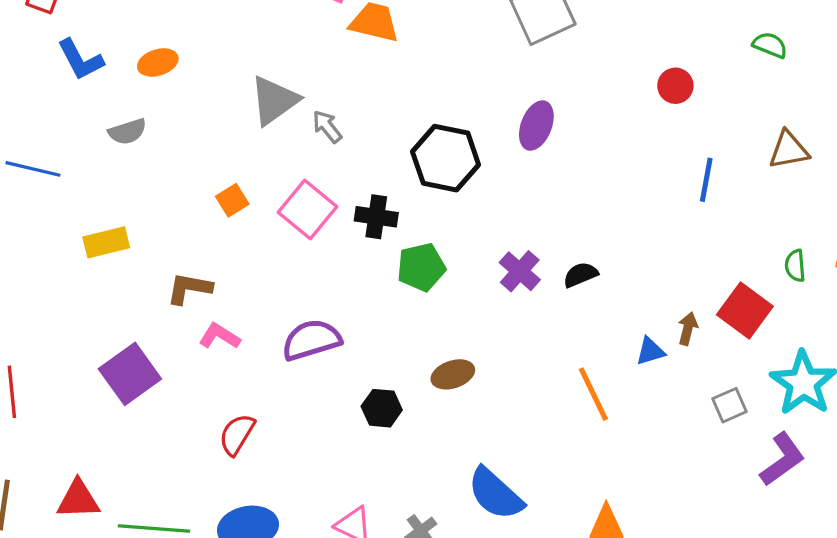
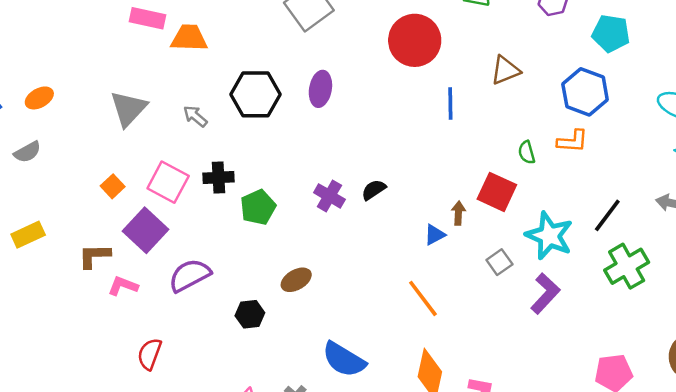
red circle: (675, 86) -> (415, 40), size x2.0
gray arrow: (327, 127) -> (195, 116), moved
black hexagon: (446, 158) -> (256, 94), moved
purple square: (130, 374) -> (146, 230), moved
orange line: (593, 394) -> (423, 298), moved

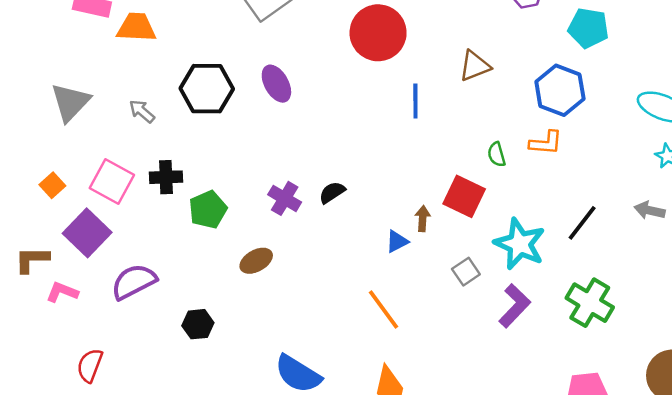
purple ellipse: (320, 89) -> (276, 84), turned -40
green cross: (627, 266) -> (590, 303), moved, turned -30
brown ellipse: (296, 280) -> (256, 261), moved

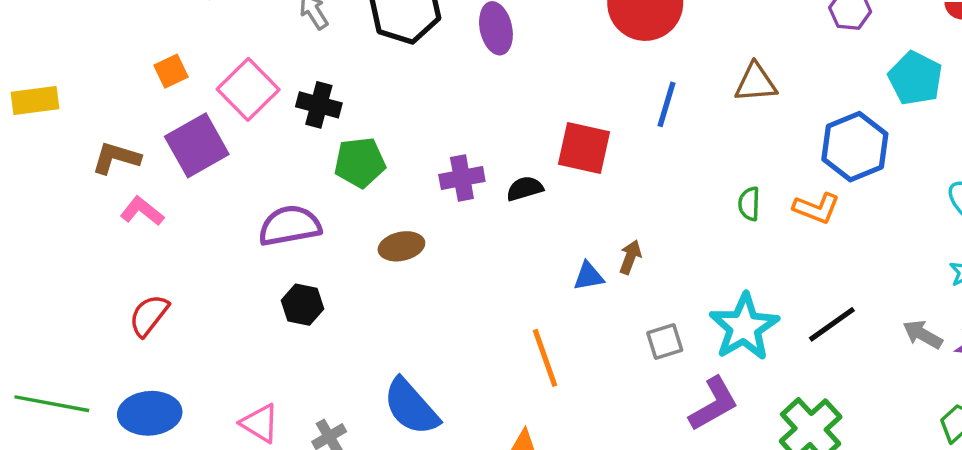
red square: (464, 196) -> (584, 148), moved, turned -30
purple cross: (285, 198) -> (462, 178), turned 32
purple semicircle: (134, 282) -> (290, 226), moved

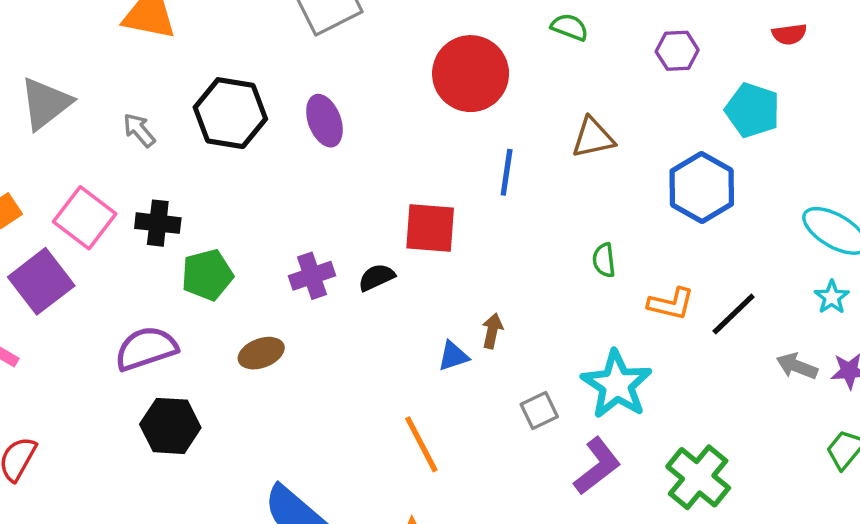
orange L-shape: (817, 208) -> (671, 304), moved
black hexagon: (303, 305) -> (170, 426), size x1.4
black line: (832, 324) -> (734, 314), moved

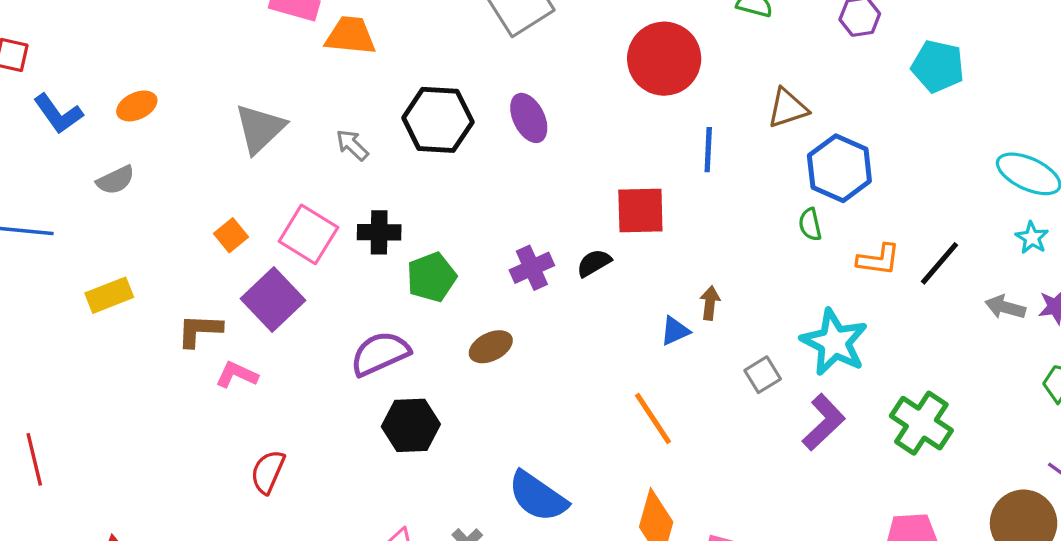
blue hexagon: (702, 187) -> (839, 168), moved

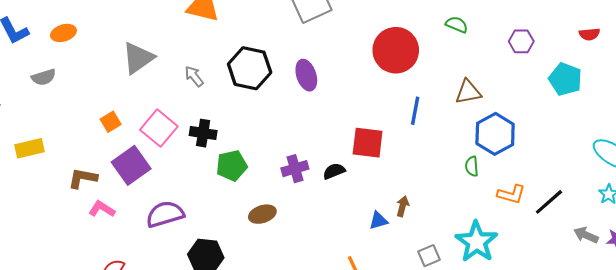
purple semicircle: (380, 354) -> (165, 214), moved

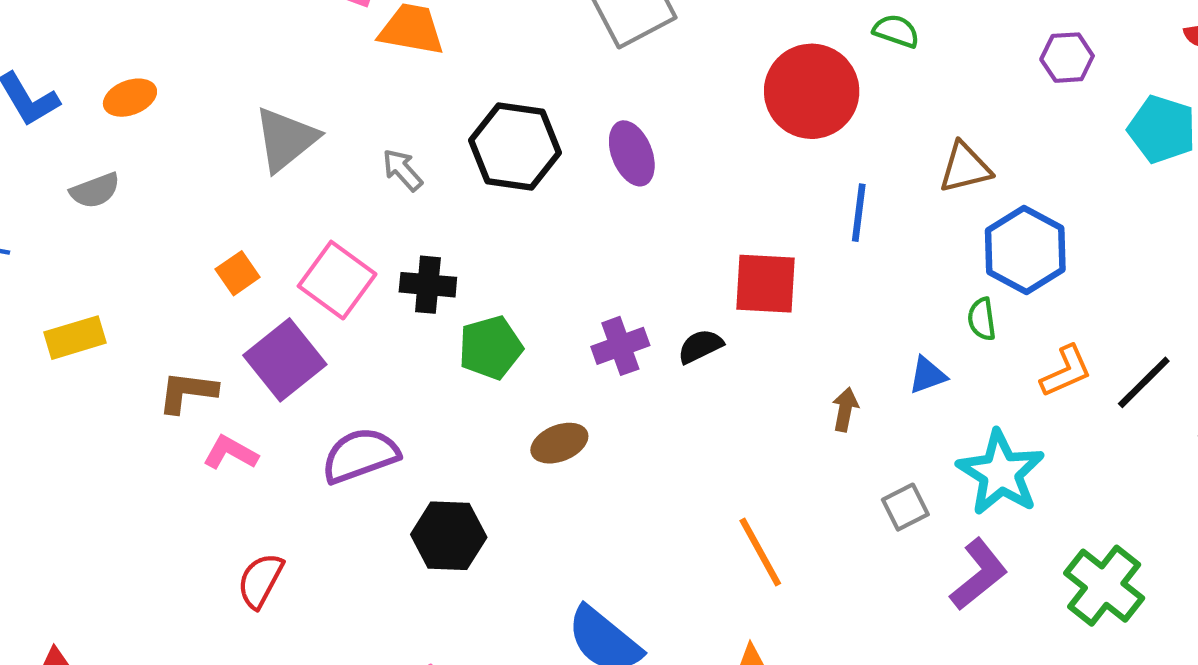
green semicircle: (457, 25) -> (896, 31), moved
orange L-shape: (511, 194) -> (1066, 371), turned -36
blue triangle: (378, 221) -> (927, 375), moved

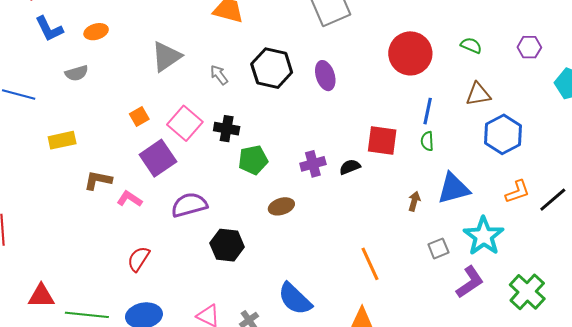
green semicircle: (896, 31) -> (471, 45), moved
green semicircle: (982, 319) -> (427, 141), moved
blue triangle: (927, 375) -> (453, 188), size x1.8
brown L-shape: (187, 392) -> (98, 180), moved

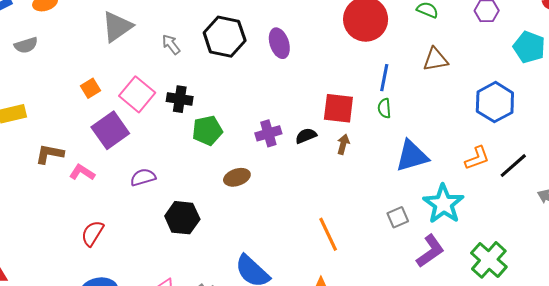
blue hexagon: (503, 134) -> (495, 102), moved
brown arrow: (414, 201) -> (343, 144), moved
purple semicircle: (189, 205) -> (143, 177), size x0.7

